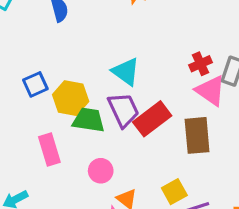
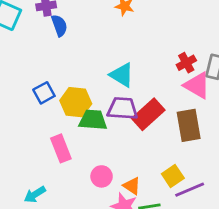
purple trapezoid: (123, 110) -> (122, 108), turned -56
pink circle: (101, 171) -> (102, 176), moved

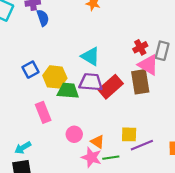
brown rectangle: (189, 125) -> (140, 82), moved
yellow square: (173, 176) -> (129, 134), turned 35

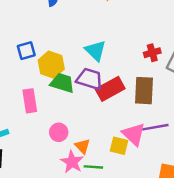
pink triangle: (148, 65) -> (134, 134), moved
purple line: (142, 145) -> (155, 127), moved

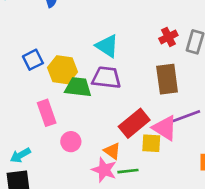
red rectangle: (110, 89) -> (134, 123), moved
pink circle: (59, 132) -> (71, 142), moved

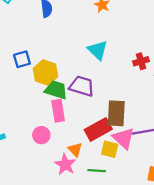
cyan triangle: (107, 46) -> (98, 50), moved
brown rectangle: (167, 79) -> (116, 113), moved
pink rectangle: (47, 113) -> (58, 111), moved
green line: (128, 171) -> (97, 171), moved

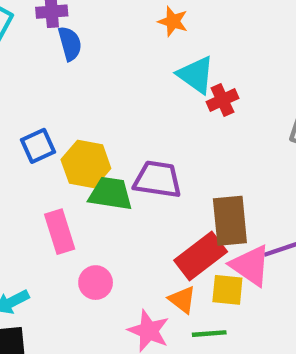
cyan triangle: (98, 50) -> (196, 75), moved
red cross: (141, 61) -> (222, 100), moved
pink rectangle: (58, 111) -> (60, 232), moved
orange triangle: (75, 150) -> (182, 300), moved

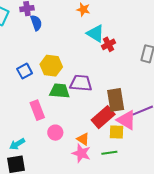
yellow hexagon: (86, 164) -> (51, 66), moved
orange triangle: (182, 300) -> (83, 139), moved

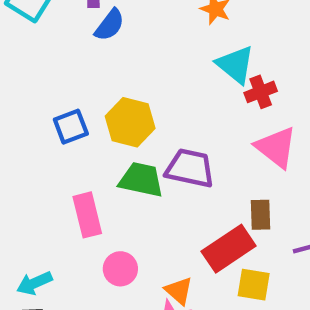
blue semicircle: (36, 23) -> (110, 25), turned 49
brown rectangle: (116, 100) -> (261, 215), size x0.6
pink triangle: (126, 120) -> (276, 147), moved

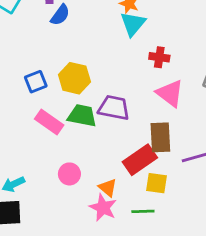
cyan triangle: (235, 65) -> (133, 24), moved, turned 32
red cross: (261, 92) -> (159, 57), turned 30
pink rectangle: (87, 215) -> (49, 122), moved, turned -40
brown rectangle: (261, 215) -> (160, 137), size x1.5

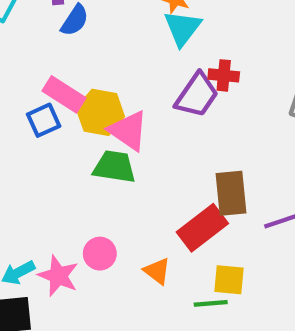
pink triangle: (170, 93) -> (128, 131), moved
purple trapezoid: (114, 108) -> (197, 95), moved, turned 116
pink rectangle: (49, 122) -> (64, 94), moved
yellow square: (156, 183) -> (229, 280), moved
pink star: (103, 208) -> (58, 276), moved

